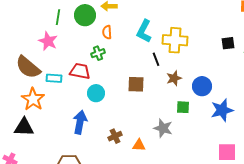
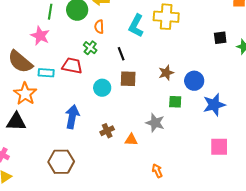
yellow cross: (175, 40) -> (166, 17), moved
green cross: (98, 53) -> (90, 48), turned -32
black line: (156, 59) -> (121, 54), moved
cyan circle: (96, 93) -> (102, 88), moved

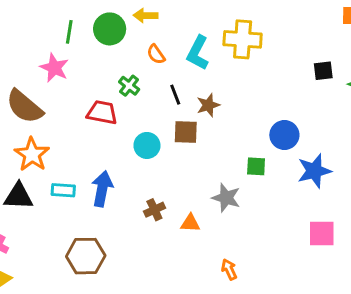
orange semicircle: (99, 27) -> (156, 54), moved, turned -32
cyan rectangle: (46, 73) -> (63, 190), moved
brown star: (166, 73) -> (208, 105), moved

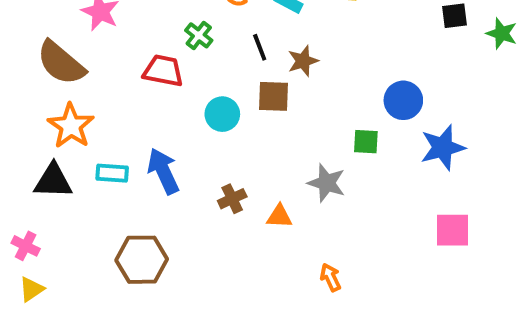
blue arrow: (102, 189) -> (163, 171), turned -36

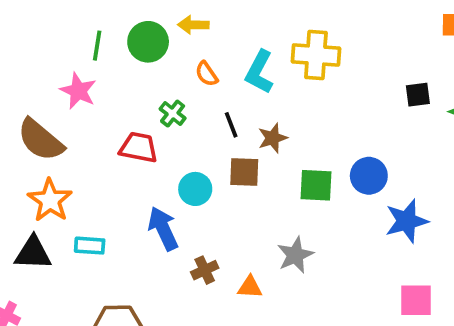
green square: (366, 142) -> (316, 185), moved, size x1.4
blue arrow: (163, 171) -> (163, 229), moved
gray star: (327, 183) -> (295, 255), turned 30

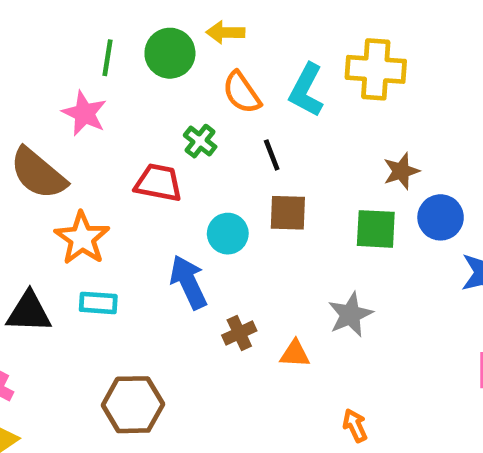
orange semicircle: (207, 74) -> (242, 93), size x1.4
brown star: (273, 138) -> (401, 171), moved
orange star: (50, 200) -> (82, 238), moved

